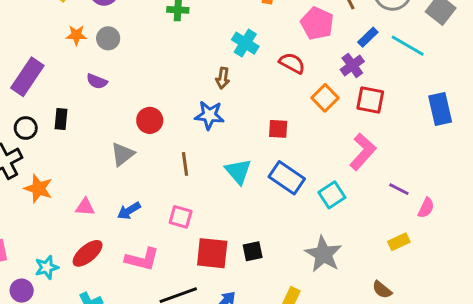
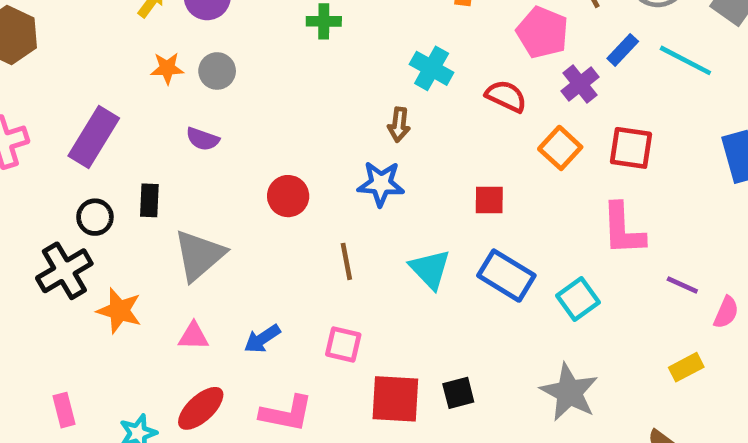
purple cross: (352, 65) -> (580, 84), moved
pink L-shape: (363, 152) -> (623, 229), turned 138
gray triangle: (123, 154) -> (199, 255), moved, size x1.4

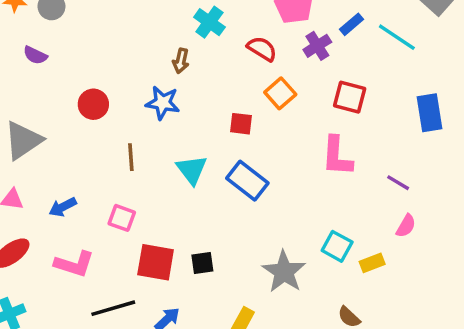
orange square: (560, 148) -> (280, 93), moved
purple line: (682, 285) -> (398, 183), moved
cyan square: (578, 299) -> (337, 246), moved, turned -32

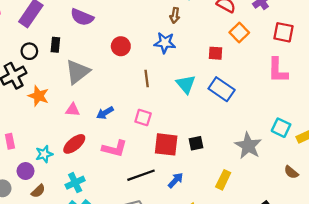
purple semicircle: (35, 55) -> (82, 17), size x1.5

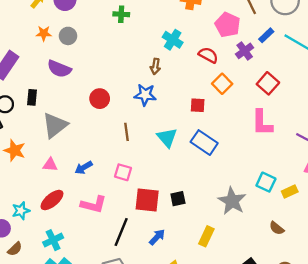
red square: (284, 32) -> (268, 83), turned 30
black line: (141, 175) -> (121, 232), turned -48

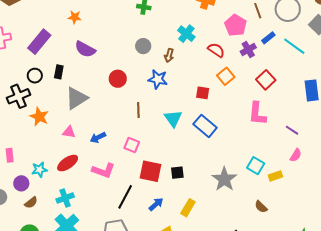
gray circle: (68, 36) -> (143, 46), moved
yellow rectangle: (206, 236) -> (188, 208), moved

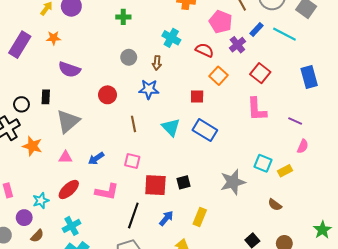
purple rectangle: (39, 42) -> (20, 45), moved
gray star: (224, 179) -> (233, 182), turned 30

